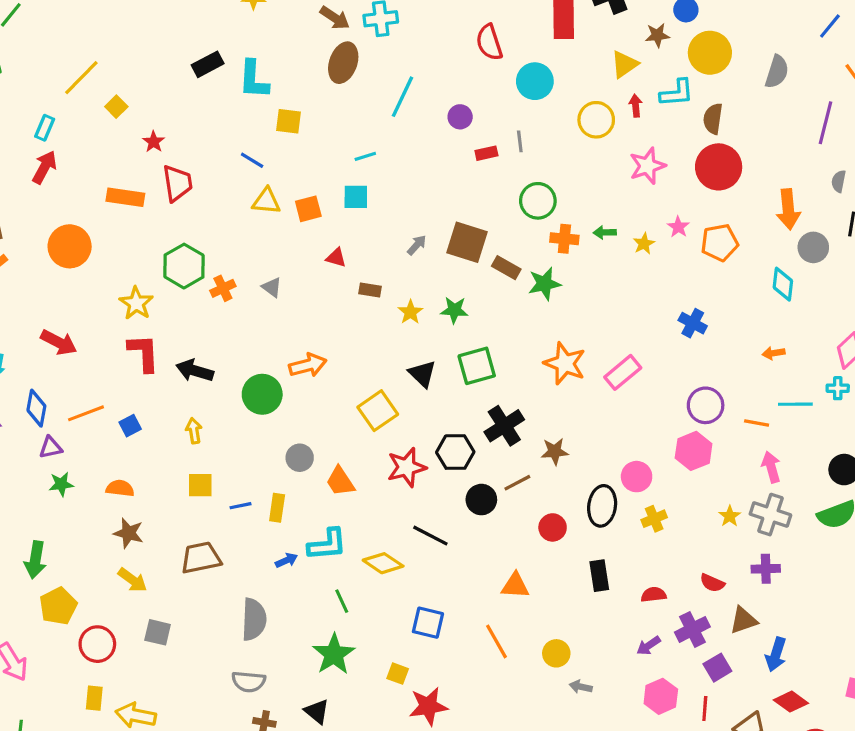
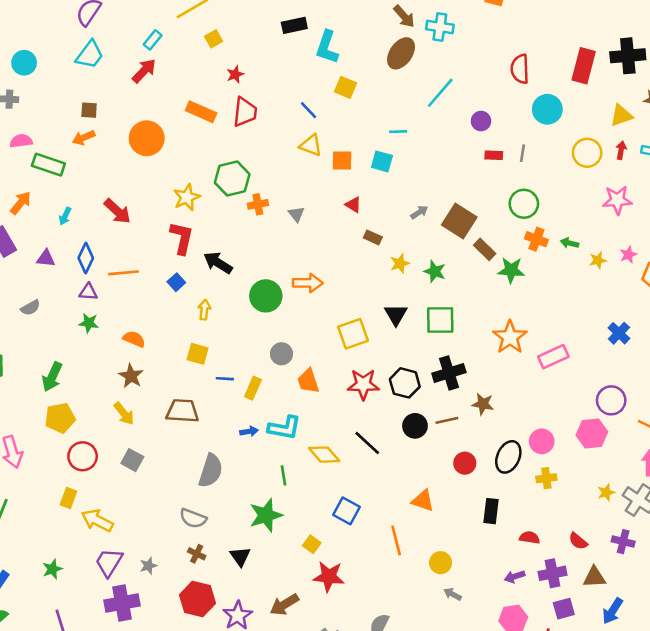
blue square: (130, 426) -> (176, 282), moved, turned -30

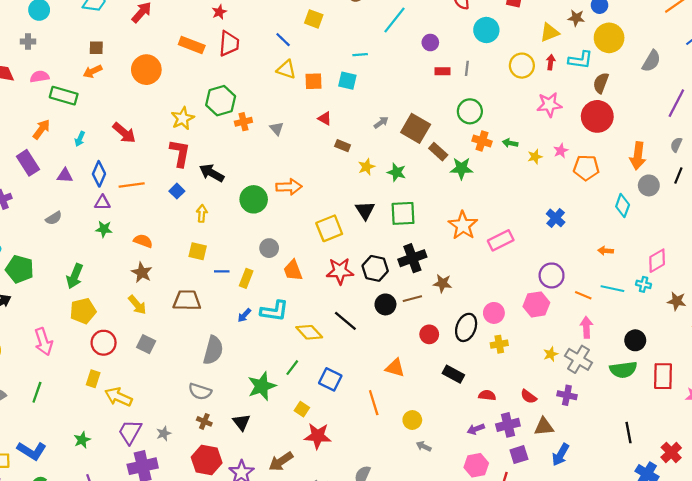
blue arrow: (249, 431) -> (244, 315), turned 144
green line: (284, 475) -> (292, 368), moved, turned 49
black rectangle: (491, 511) -> (453, 374), turned -66

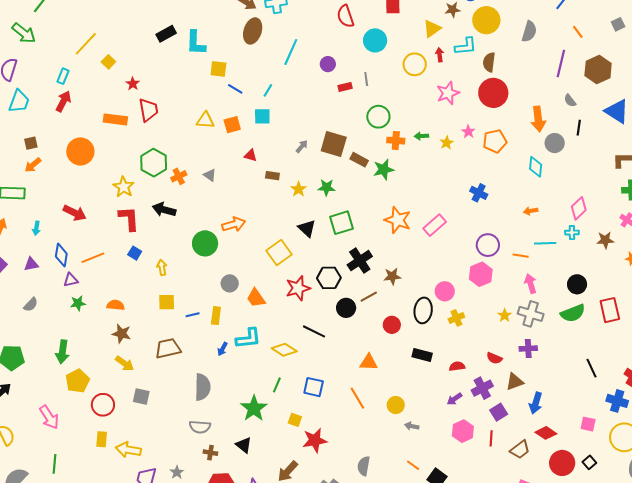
blue line: (283, 40) -> (235, 89), moved
cyan line: (360, 55) -> (268, 90), turned -40
gray semicircle: (676, 145) -> (570, 101), turned -48
black arrow: (212, 173) -> (164, 210), moved

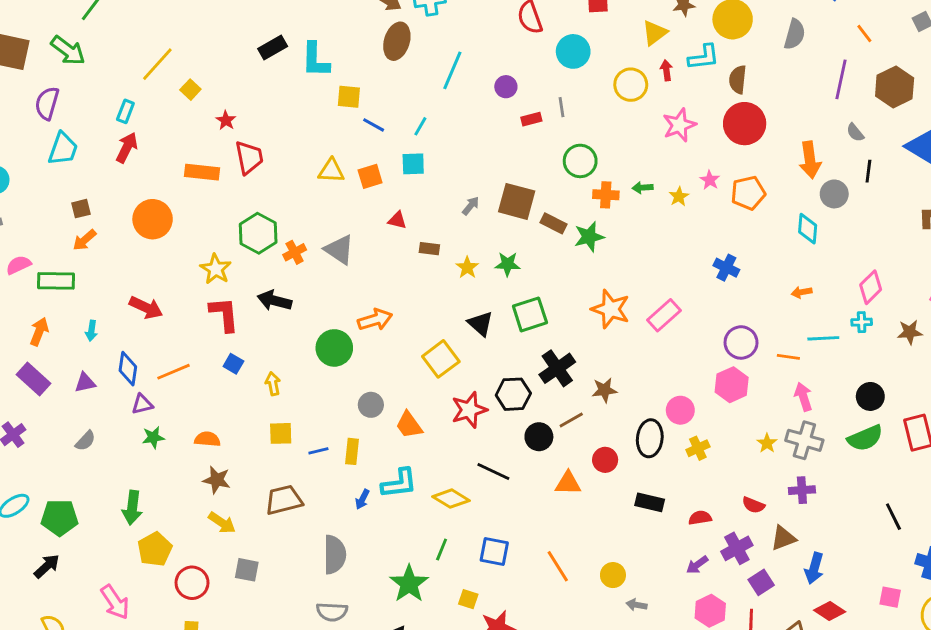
gray triangle: (210, 175) -> (339, 250), size x1.6
orange triangle: (369, 362) -> (568, 483), moved

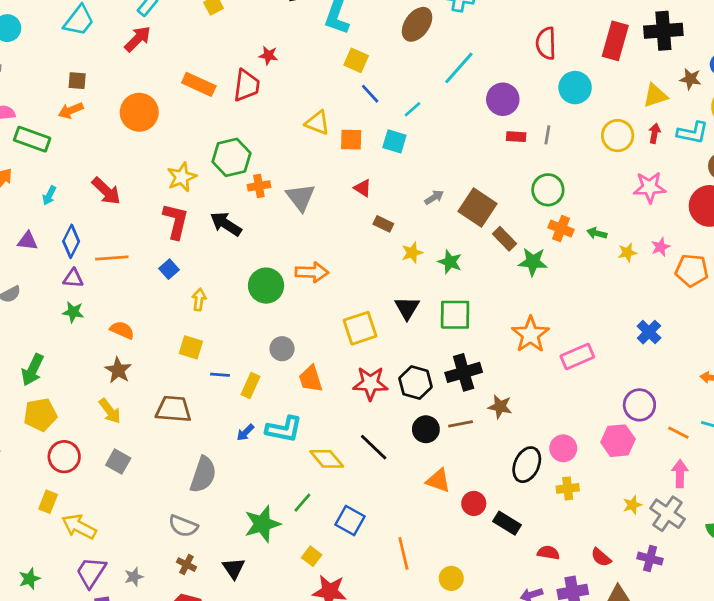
purple circle: (506, 87) -> (503, 99), size x1.5
red star: (226, 120) -> (268, 55), moved, turned 30
red circle: (605, 460) -> (474, 503), moved

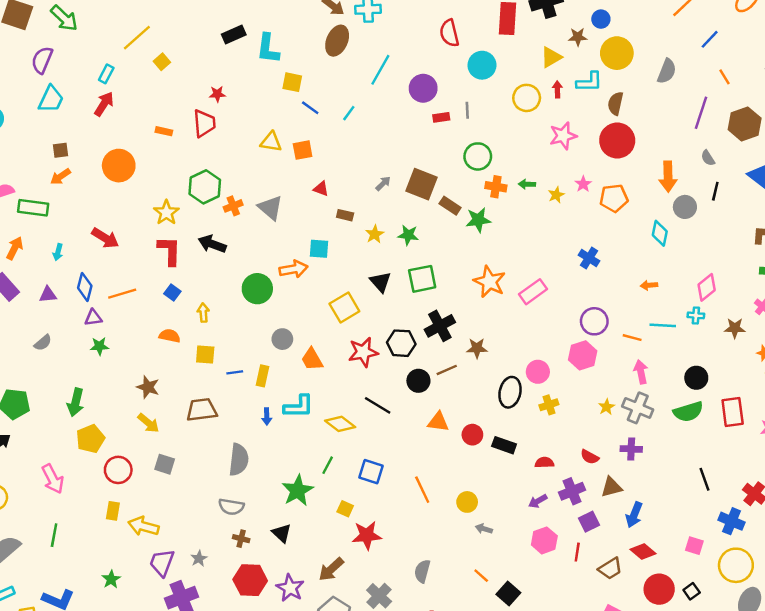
orange rectangle: (199, 84) -> (164, 131), size x0.6
cyan square: (394, 141) -> (319, 249), moved
orange semicircle: (122, 330) -> (170, 336), moved
blue arrow: (245, 432) -> (267, 416), turned -35

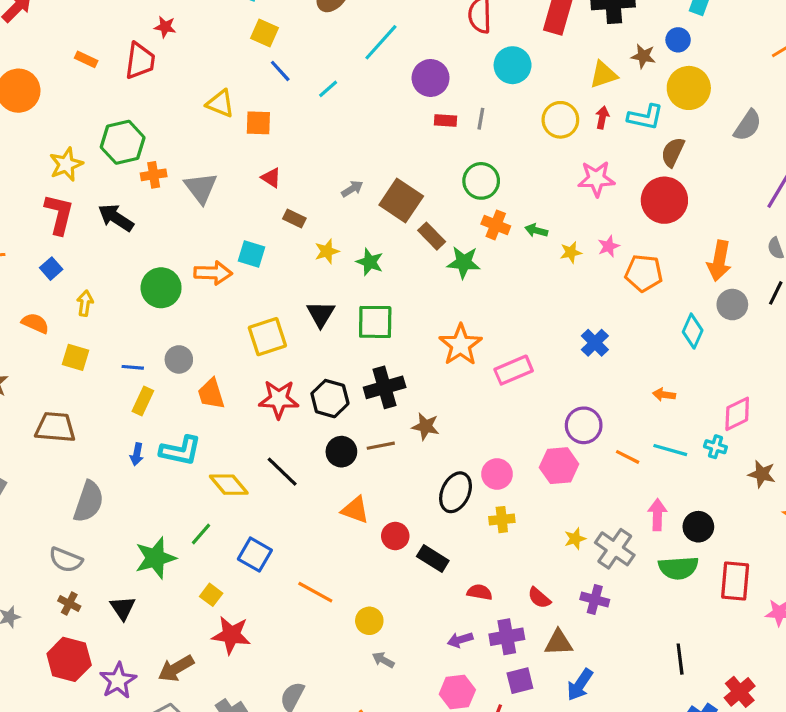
blue line: (235, 372) -> (133, 367), moved
pink arrow: (641, 372) -> (657, 515), moved
orange line: (422, 490) -> (315, 592), turned -48

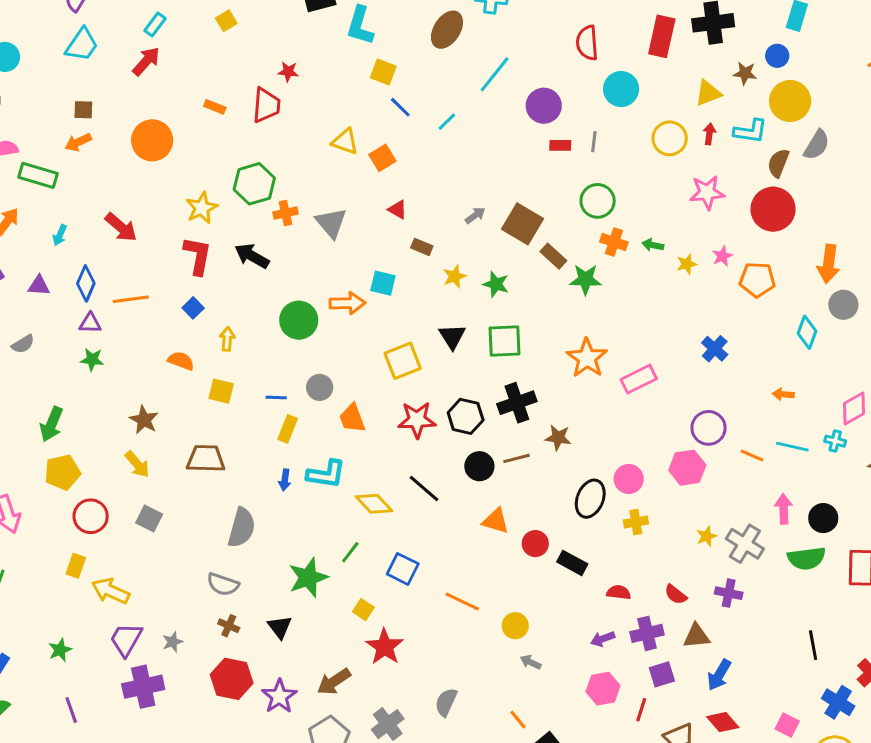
orange square: (258, 123) -> (382, 158), turned -30
gray semicircle: (748, 125) -> (817, 145), moved
red star: (231, 635) -> (385, 647), turned 30

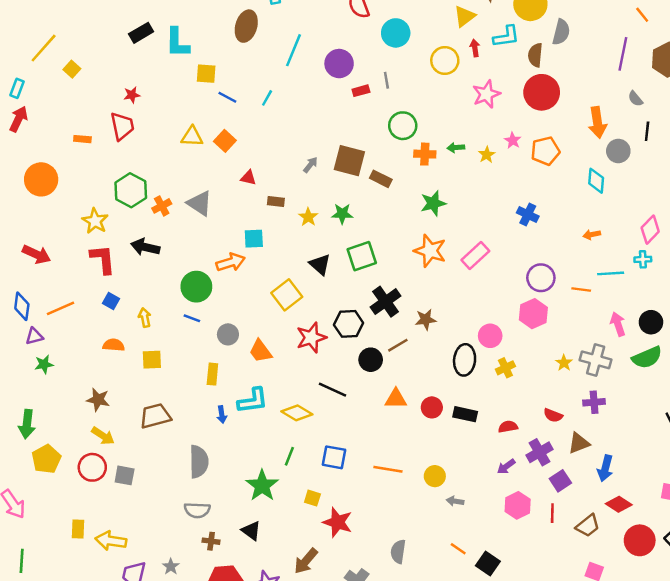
green star: (585, 279) -> (433, 203), moved
blue line: (276, 397) -> (192, 318), moved, turned 35
red circle: (91, 516) -> (92, 467), moved

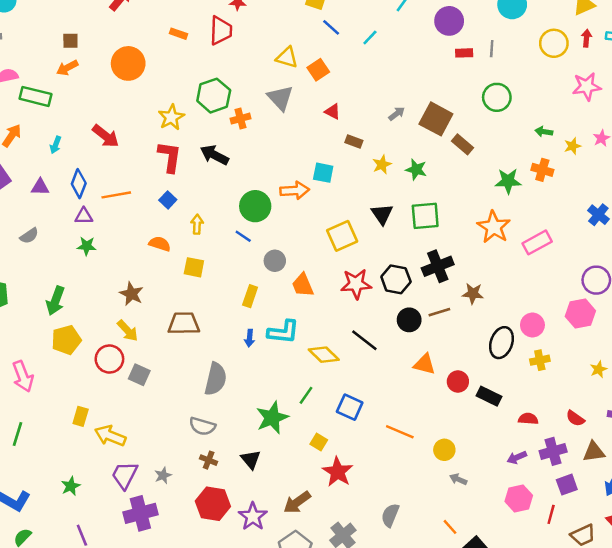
orange cross: (425, 154) -> (542, 170), moved
gray triangle: (200, 203) -> (280, 98), moved

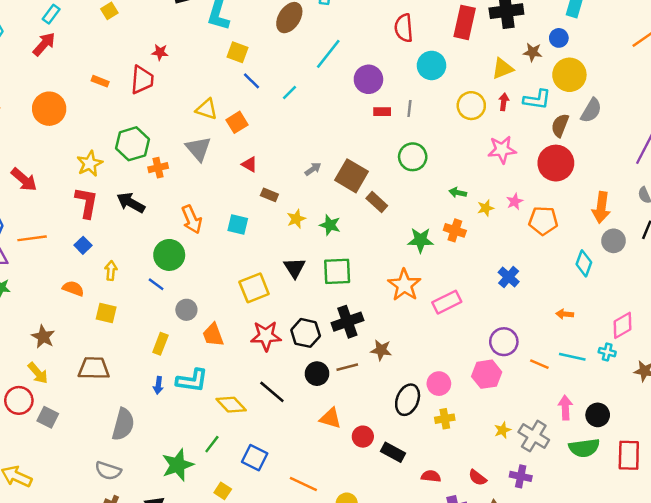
orange arrow: (295, 190) -> (192, 219), moved, turned 68

